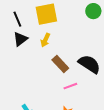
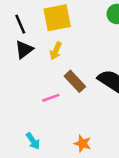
pink line: (70, 86) -> (51, 98), moved

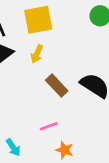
pink line: (51, 98) -> (49, 126), moved

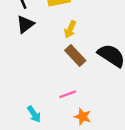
yellow arrow: (37, 54) -> (70, 29), moved

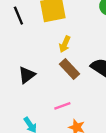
black triangle: (25, 24) -> (27, 75), moved

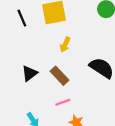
brown rectangle: (70, 69) -> (60, 76), moved

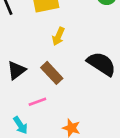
pink line: (63, 102) -> (37, 102), moved

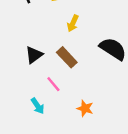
pink line: (37, 102) -> (53, 84), turned 70

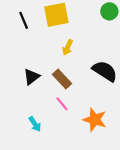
pink line: (53, 84) -> (62, 104), moved
orange star: (85, 108) -> (95, 120), moved, size x1.5

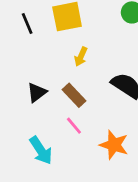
cyan arrow: (35, 124) -> (41, 150), size x1.5

